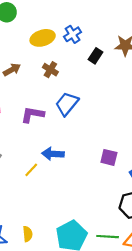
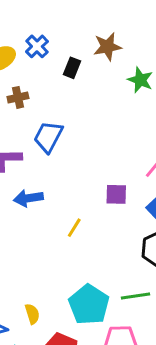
brown cross: (50, 70) -> (18, 97), turned -32
blue arrow: (53, 154) -> (28, 198), moved
yellow line: (31, 170) -> (74, 228), moved

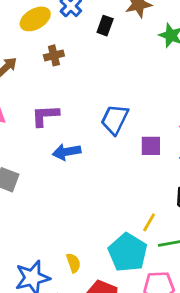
blue trapezoid: (48, 137) -> (115, 119), moved
yellow line: (74, 228) -> (149, 222), moved

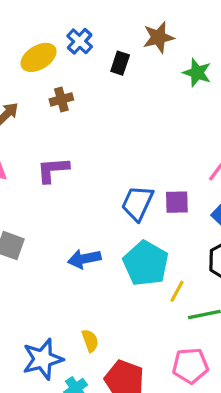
blue trapezoid: (115, 119) -> (137, 203), moved
blue arrow: (67, 152) -> (84, 259), moved
cyan pentagon: (128, 253) -> (146, 263), moved

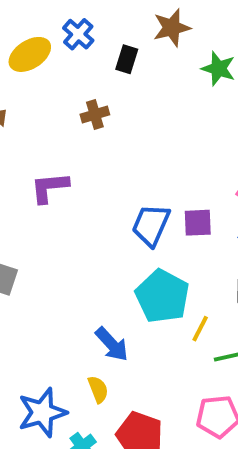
brown cross: (61, 99) -> (95, 115), moved
blue arrow: (84, 259) -> (112, 344), moved, turned -120

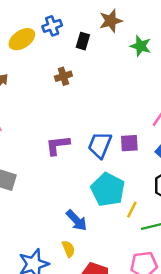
blue cross: (78, 34) -> (52, 26), turned 30
purple L-shape: (50, 187) -> (58, 145), moved

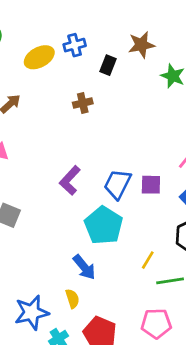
purple L-shape: (58, 145) -> (70, 180), turned -45
cyan pentagon: (108, 190) -> (104, 225), moved

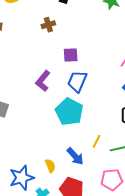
purple square: (151, 185) -> (71, 55), moved
yellow line: (148, 260) -> (96, 141), moved
blue arrow: (84, 267) -> (75, 156), moved

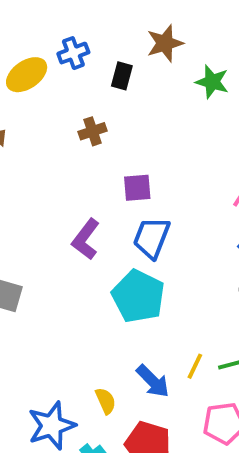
yellow line: (96, 141) -> (195, 366), moved

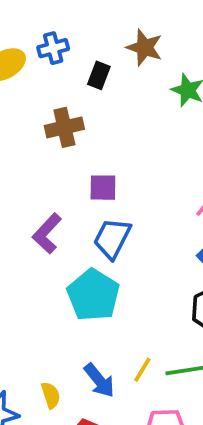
brown star: (165, 43) -> (145, 47), turned 30
brown cross: (93, 131) -> (64, 127), size x1.4

